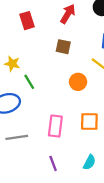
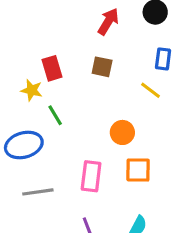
red rectangle: (27, 21) -> (52, 68), moved
orange circle: (78, 82) -> (122, 132), moved

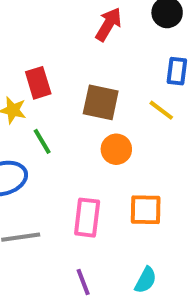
brown square: (102, 67) -> (101, 102), moved, size x1.4
orange circle: (122, 132) -> (116, 149), moved

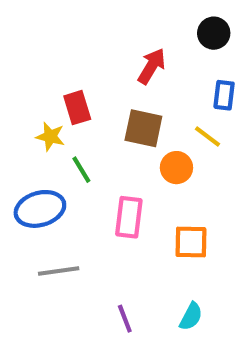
red arrow: (109, 24) -> (152, 66), moved
orange circle: (116, 149) -> (176, 168), moved
pink rectangle: (87, 218) -> (129, 217), moved

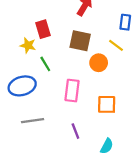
purple line: (125, 319) -> (75, 131), moved

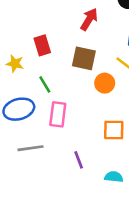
yellow star: (28, 45) -> (15, 64), moved
pink rectangle: (72, 91) -> (58, 114), moved
cyan semicircle: (107, 146) -> (114, 177), turned -112

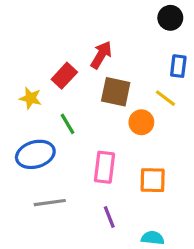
red arrow: (89, 19) -> (101, 55), moved
red rectangle: (42, 45) -> (64, 76), turned 60
pink rectangle: (58, 114) -> (104, 167), moved

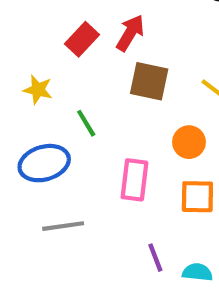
red rectangle: (64, 76) -> (82, 39), moved
orange circle: (141, 122) -> (189, 142), moved
purple line: (109, 217) -> (155, 258), moved

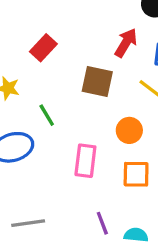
red arrow: (130, 33) -> (126, 43), moved
gray line: (63, 226) -> (28, 223), moved

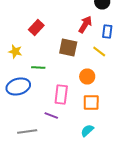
green line: (47, 115) -> (38, 68), turned -56
purple line: (102, 223) -> (51, 116), moved, turned -48
cyan semicircle: (136, 235) -> (87, 130), moved, turned -48

